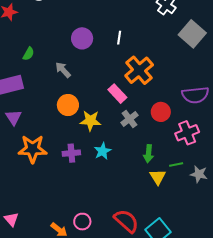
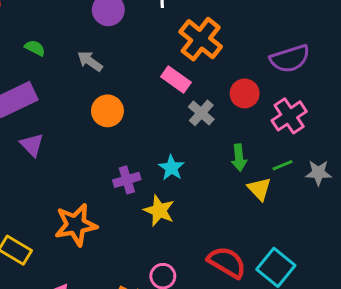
green semicircle: (29, 54) -> (35, 48), turned -80
yellow star: (90, 121) -> (159, 210), moved, turned 30
orange star: (33, 149) -> (76, 225), moved

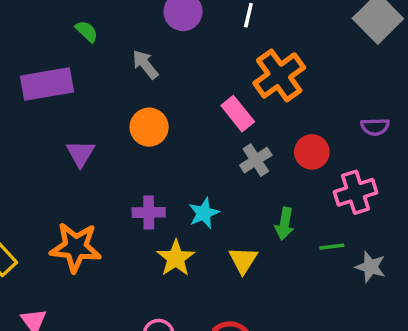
purple semicircle: (290, 59) -> (375, 127), size x0.6
purple triangle: (32, 145) -> (80, 153), moved
yellow triangle: (259, 189) -> (243, 260), moved

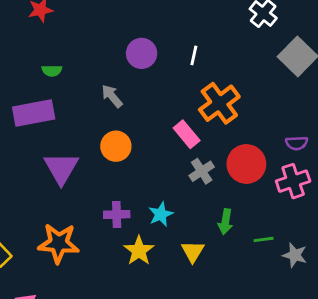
green semicircle: (87, 31) -> (52, 71), moved, turned 138
red circle: (312, 152) -> (246, 164), size x1.4
purple triangle: (80, 153) -> (61, 168), size x1.5
pink cross: (355, 192) -> (293, 181), moved

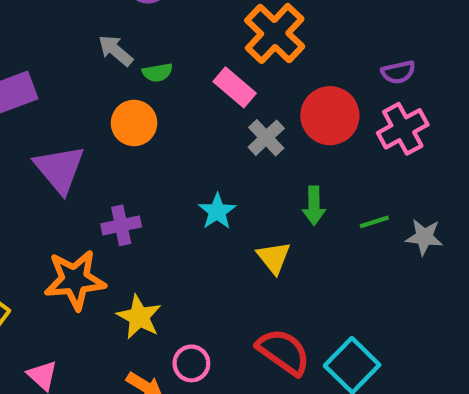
green semicircle: (52, 71) -> (157, 72), moved
purple cross: (117, 214) -> (121, 225), moved
yellow star: (139, 251) -> (139, 317), moved

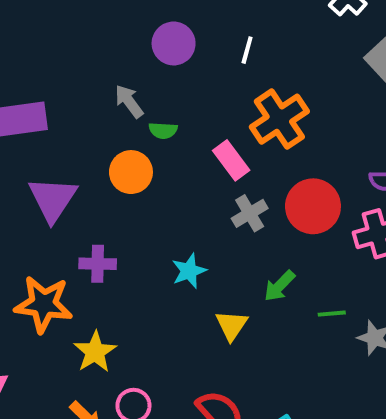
green arrow: (314, 206) -> (279, 286), turned 32

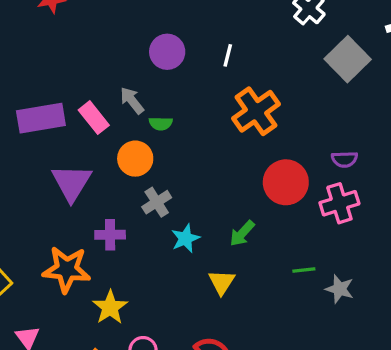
pink rectangle: (231, 160) -> (94, 118), moved
gray cross: (250, 213) -> (157, 202), moved
green arrow: (279, 286) -> (242, 233), moved

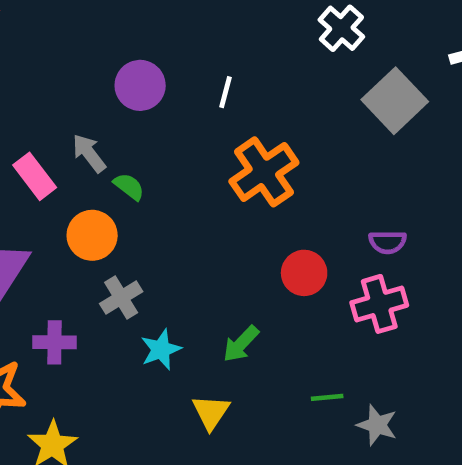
green semicircle: (161, 124) -> (129, 187), turned -145
red circle: (286, 182) -> (304, 273), size x0.7

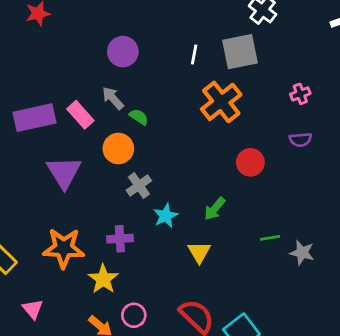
purple circle: (140, 85) -> (123, 52), moved
gray square: (395, 101) -> (240, 52), moved, turned 36
pink cross: (379, 304) -> (300, 94), moved, size x0.6
purple cross: (54, 342) -> (120, 239), moved

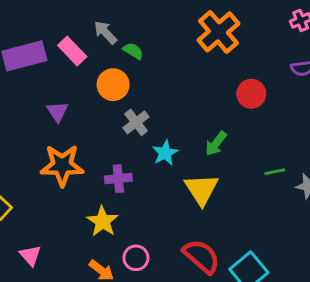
purple triangle: (64, 172) -> (57, 112), size x0.6
orange star: (64, 248) -> (62, 165), moved
yellow triangle: (199, 252) -> (202, 189), size x1.4

